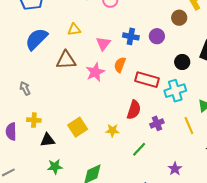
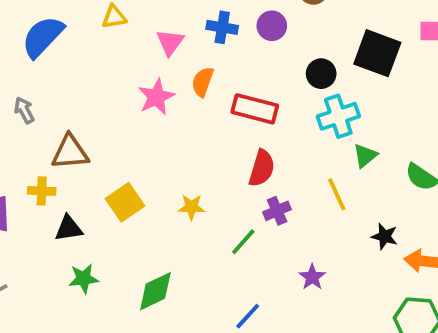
brown triangle: (66, 60) -> (70, 152), moved
gray arrow: (25, 88) -> (24, 110), moved
cyan cross: (175, 91) -> (338, 116), moved
red semicircle: (134, 110) -> (262, 168), moved
purple cross: (157, 123) -> (277, 211), moved

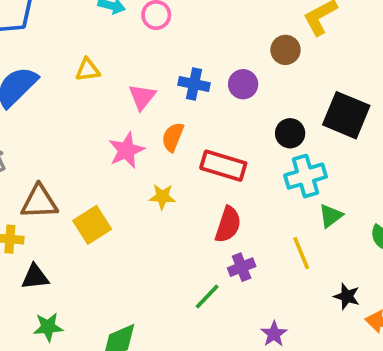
yellow square: (125, 202) -> (92, 225), moved
yellow star: (191, 207) -> (162, 197), moved

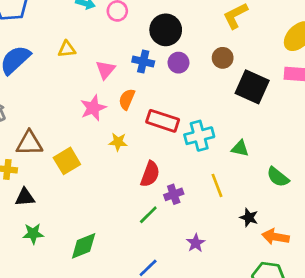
brown circle: (285, 50) -> (223, 58), moved
black circle: (290, 133) -> (166, 30), moved, size x1.5
cyan cross: (306, 176) -> (199, 136), moved
green triangle: (331, 216) -> (240, 148), moved, turned 48
red semicircle: (228, 225) -> (150, 174), moved

